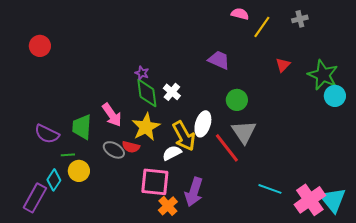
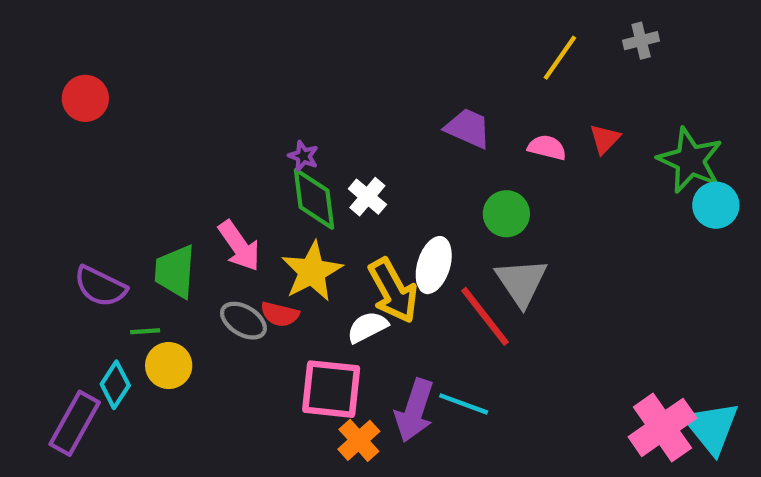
pink semicircle: (240, 14) -> (547, 147), moved
cyan line: (270, 189) -> (464, 404), moved

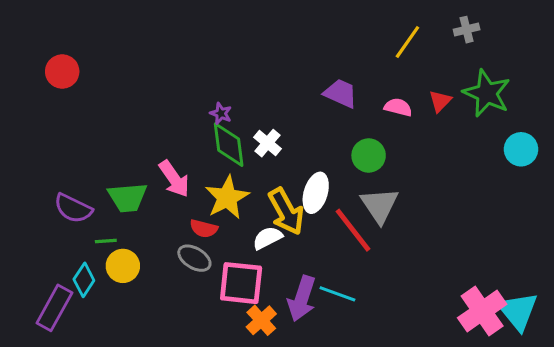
green star: (690, 160) -> (487, 93), moved
green trapezoid: (175, 271) -> (128, 197), turned -99
gray ellipse: (243, 321) -> (194, 258), moved

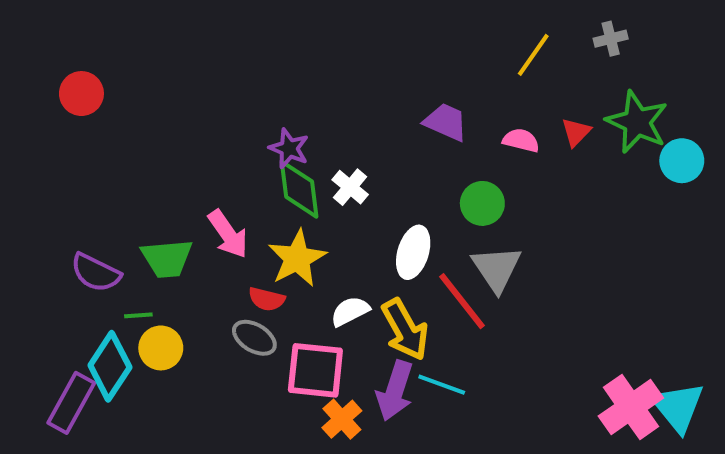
purple star: (221, 114) -> (289, 148), size x1.4
cyan circle: (521, 149) -> (682, 161), moved
yellow arrow: (286, 211) -> (405, 330), moved
cyan diamond: (84, 280) -> (110, 366), size x1.5

